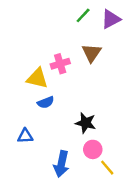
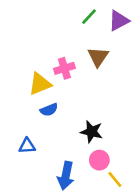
yellow triangle: (37, 78) -> (40, 84), turned -35

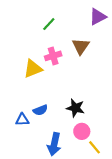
green line: (89, 17) -> (49, 24), moved
blue semicircle: (49, 110) -> (40, 110), moved

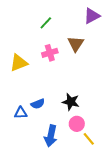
yellow triangle: (33, 69) -> (19, 63), moved

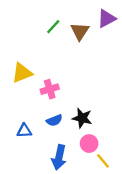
brown triangle: (76, 44) -> (80, 31), moved
pink cross: (50, 53) -> (50, 89), moved
blue semicircle: (38, 104) -> (54, 120), moved

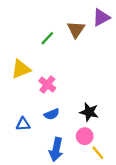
green line: (53, 27) -> (47, 38), moved
pink cross: (50, 89) -> (47, 85), turned -35
black star: (82, 118) -> (89, 112), moved

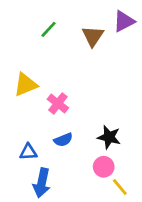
green line: (47, 38) -> (48, 29), moved
blue arrow: (56, 149) -> (42, 183), moved

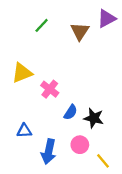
blue semicircle: (63, 140) -> (71, 112), moved, turned -35
pink circle: (104, 167) -> (80, 145), moved
blue arrow: (42, 183) -> (49, 152), moved

